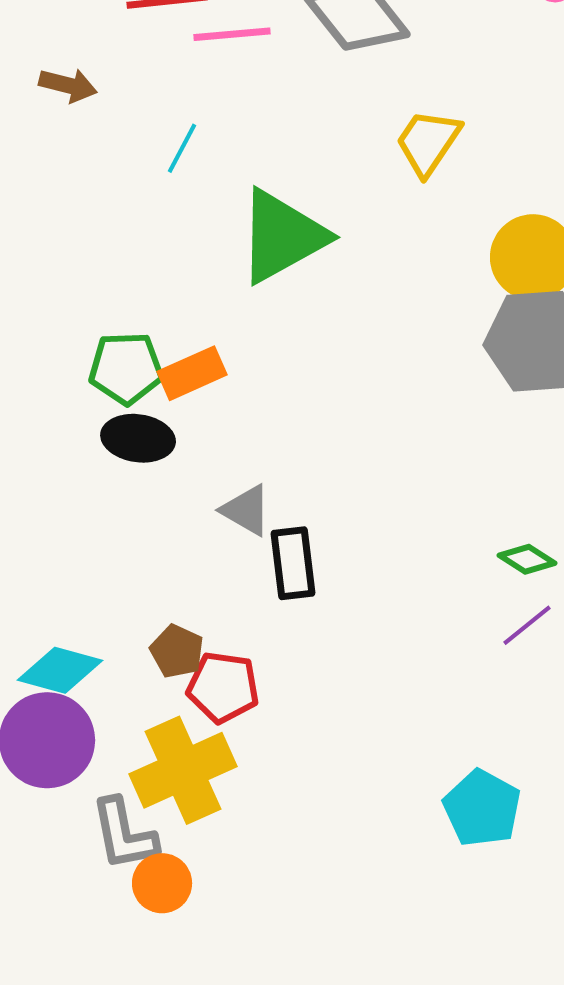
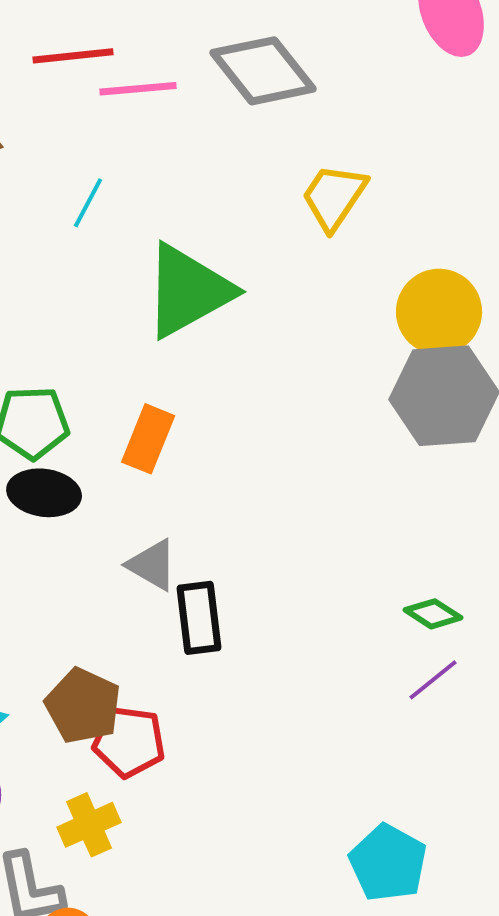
orange rectangle: (192, 373) -> (148, 439), moved, turned -44
brown pentagon: (177, 651) -> (83, 706), size x1.4
yellow cross: (183, 770) -> (89, 825), size x0.6

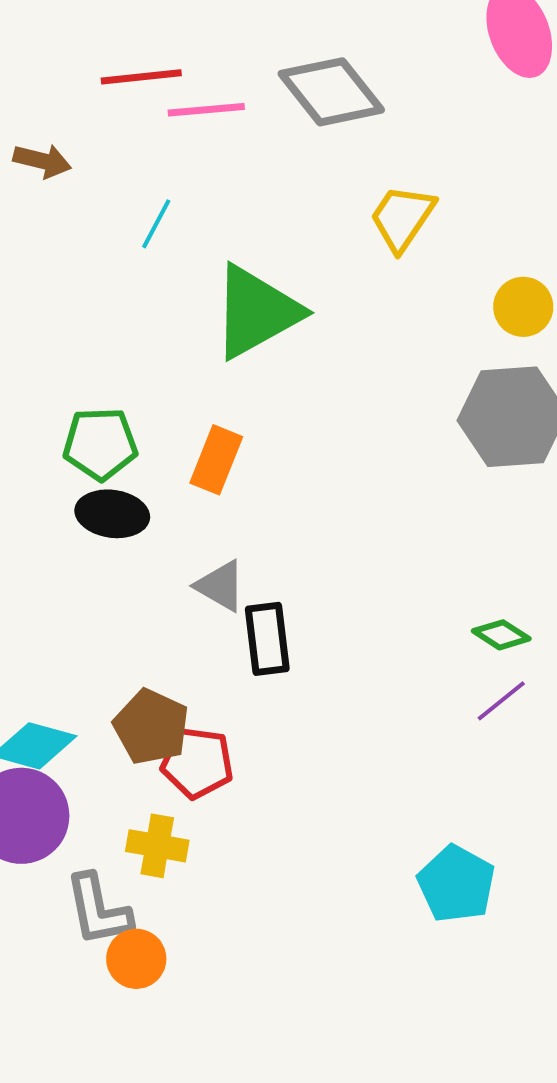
yellow circle: (439, 312) -> (523, 307), moved, size x0.7
yellow cross: (89, 825) -> (157, 846), turned 34

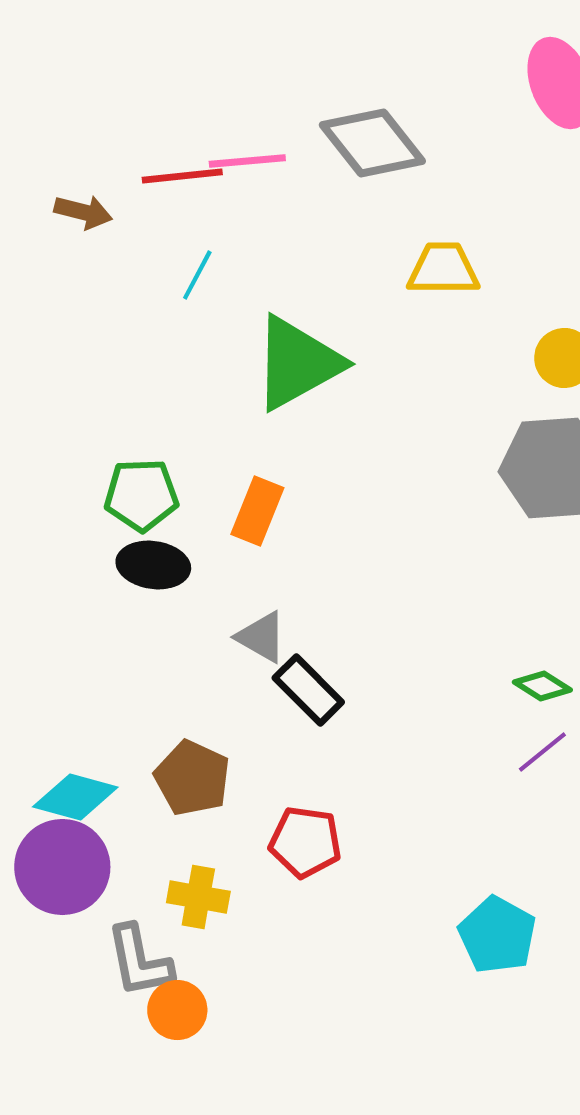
red line: (141, 77) -> (182, 176), moved
yellow trapezoid: (402, 218) -> (443, 269), turned 56
black rectangle: (267, 639) -> (308, 690), turned -38
red pentagon: (197, 763) -> (305, 842), moved

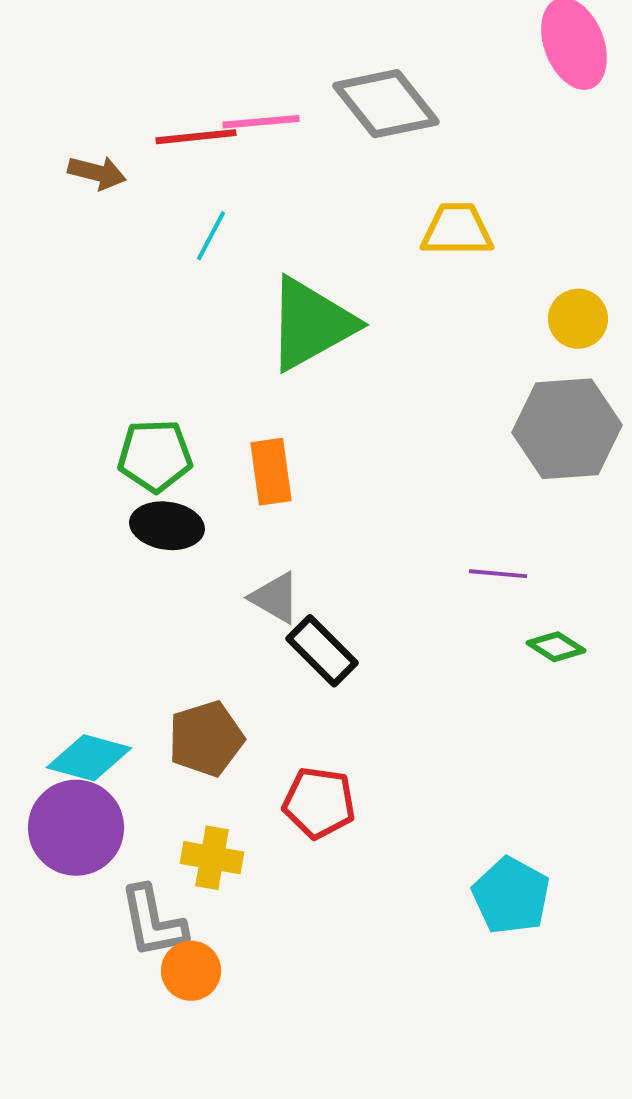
orange rectangle: (257, 511) -> (271, 472), turned -30
purple line: (542, 752) -> (498, 574), moved, turned 44
brown pentagon: (192, 778) -> (206, 739), turned 30

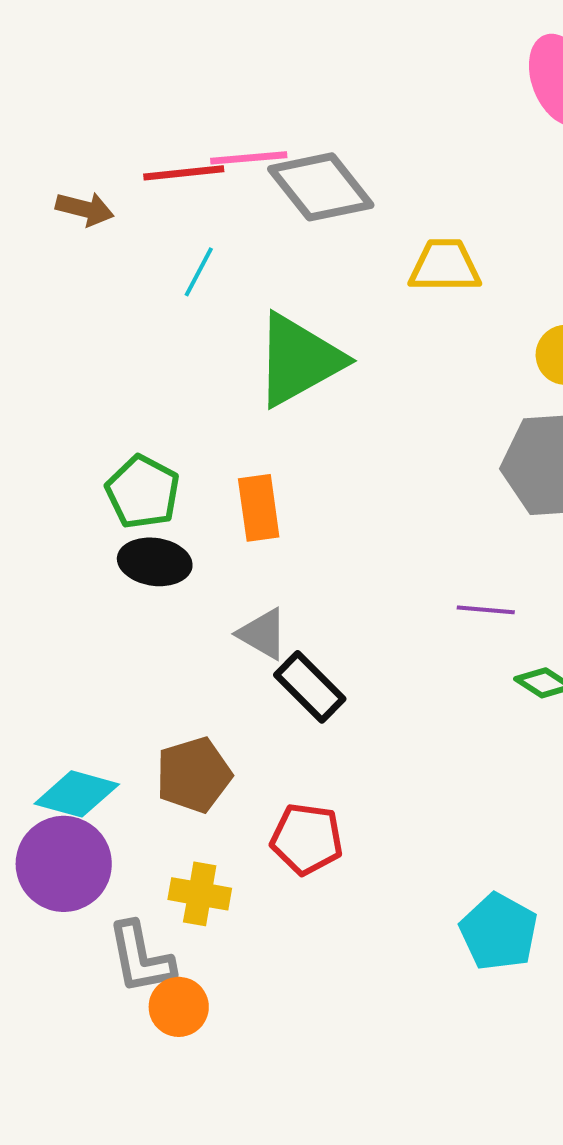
gray diamond: (386, 104) -> (321, 187), moved
green pentagon: (155, 456) -> (143, 492), turned 30

